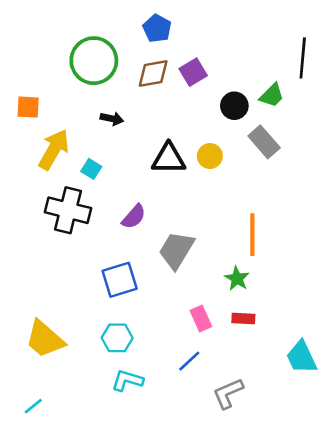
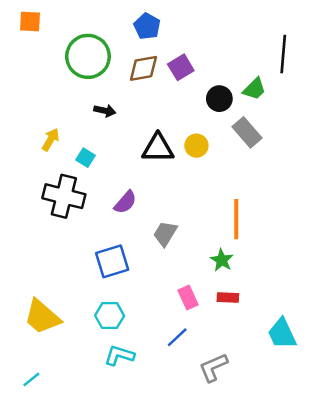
orange square: (28, 107) -> (30, 21), moved
yellow arrow: (54, 150) -> (51, 140), size x0.6
gray trapezoid: (176, 250) -> (165, 234), size x0.7

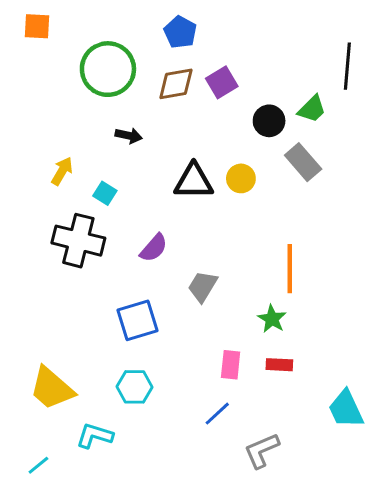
pink rectangle: (188, 297) -> (231, 365), turned 30
cyan L-shape: (119, 355) -> (95, 436), moved

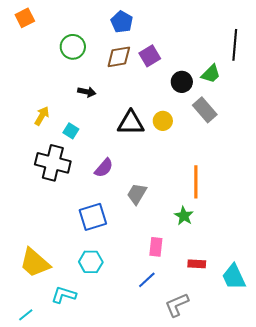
orange square: (37, 26) -> (25, 18), turned -30
green circle: (108, 69) -> (73, 47), size x0.7
red rectangle: (279, 365) -> (197, 264), moved

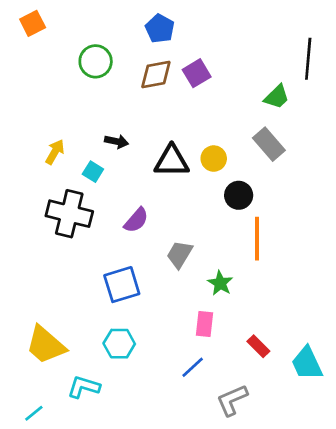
black circle: (182, 82) -> (239, 195), moved
black arrow: (87, 92) -> (117, 141), moved
green star: (184, 216) -> (220, 283), moved
red rectangle: (197, 264) -> (258, 346), turned 42

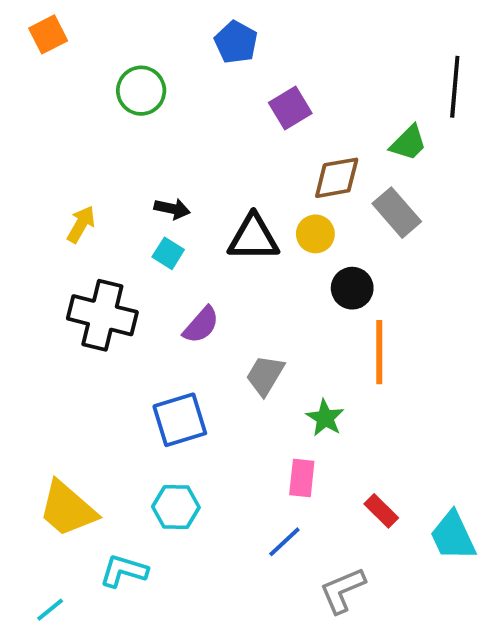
brown diamond: (156, 75) -> (337, 178), moved
cyan square: (93, 172) -> (168, 253), moved

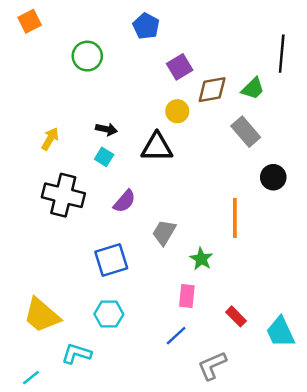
brown diamond: (337, 178) -> (212, 90), moved
yellow circle: (315, 234) -> (177, 111), moved
black circle: (352, 288) -> (273, 177), moved

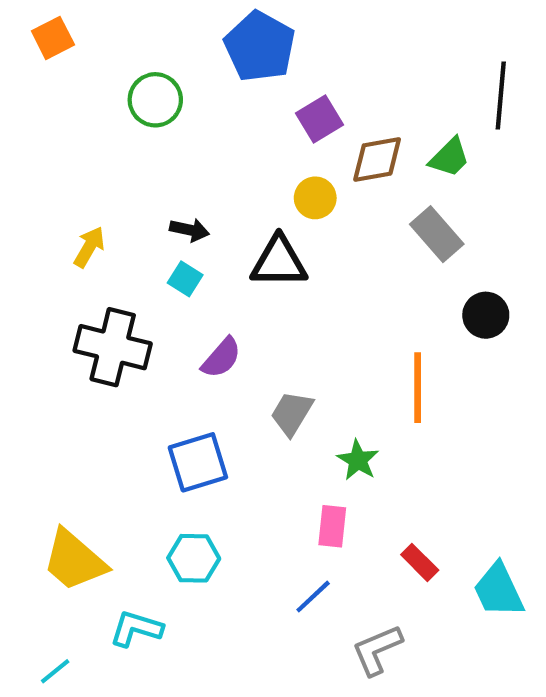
blue pentagon: (146, 26) -> (260, 47), size x1.5

